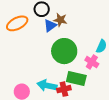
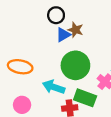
orange ellipse: (17, 23) -> (20, 67), moved, turned 30
cyan arrow: (47, 85) -> (54, 87), moved

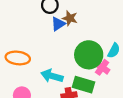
green circle: (75, 65) -> (89, 55), moved

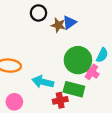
blue triangle: (58, 24) -> (69, 23), moved

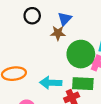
brown star: (58, 25) -> (58, 33), moved

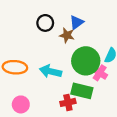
black circle: (32, 16) -> (45, 23), moved
cyan arrow: (51, 83) -> (51, 71), moved

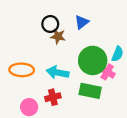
brown star: (67, 35) -> (58, 36), moved
red cross: (68, 102) -> (53, 97), moved

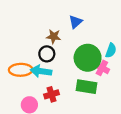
black circle: (50, 24) -> (47, 54), moved
cyan arrow: (58, 72) -> (41, 71), moved

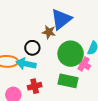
blue triangle: (76, 22) -> (61, 19), size x1.6
brown star: (54, 37) -> (49, 32), moved

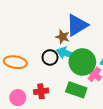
black circle: (32, 48) -> (50, 57), moved
cyan arrow: (26, 64) -> (67, 53), moved

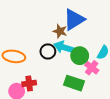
green circle: (82, 62) -> (80, 56), size x0.7
red cross: (41, 91) -> (29, 83), moved

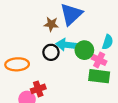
brown star: (60, 31) -> (51, 24), moved
green rectangle: (74, 83) -> (99, 76), moved

